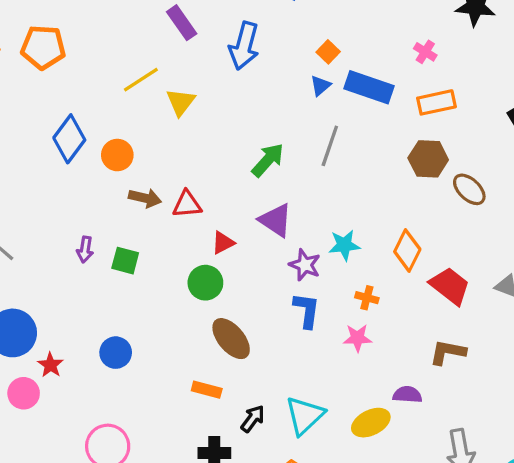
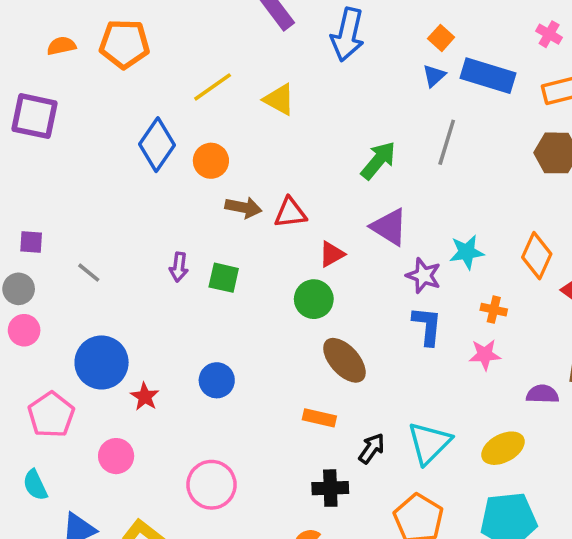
yellow line: (141, 80) -> (213, 87), moved
yellow triangle: (181, 102) -> (279, 99), turned -36
pink circle: (24, 393) -> (116, 456), moved
purple semicircle: (407, 395) -> (542, 394), moved

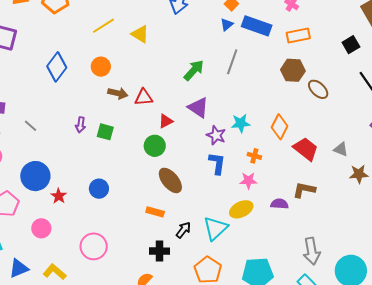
blue diamond: (157, 145) -> (57, 67), moved
yellow ellipse: (503, 448) -> (241, 209), moved

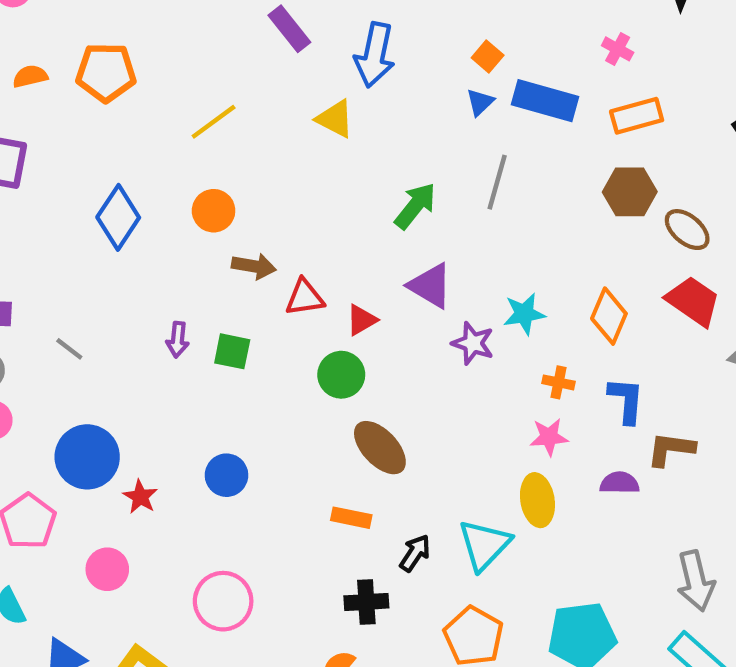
yellow triangle: (140, 34) -> (335, 119), moved
red triangle: (144, 97) -> (305, 297), moved
red trapezoid: (306, 149) -> (693, 301), moved
blue L-shape: (217, 163) -> (626, 400), moved
yellow ellipse: (241, 209) -> (537, 500), turned -70

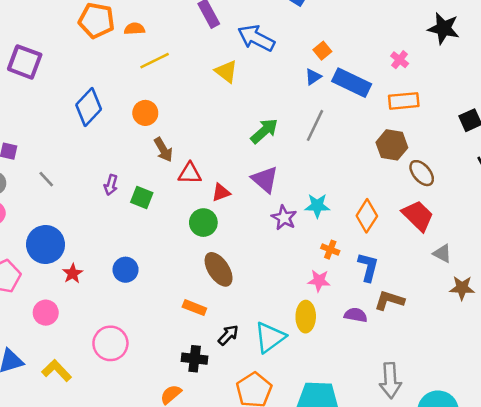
blue arrow: (375, 55) -> (256, 38), turned 96
orange semicircle: (30, 76) -> (134, 29), moved
brown arrow: (254, 266) -> (163, 150), turned 40

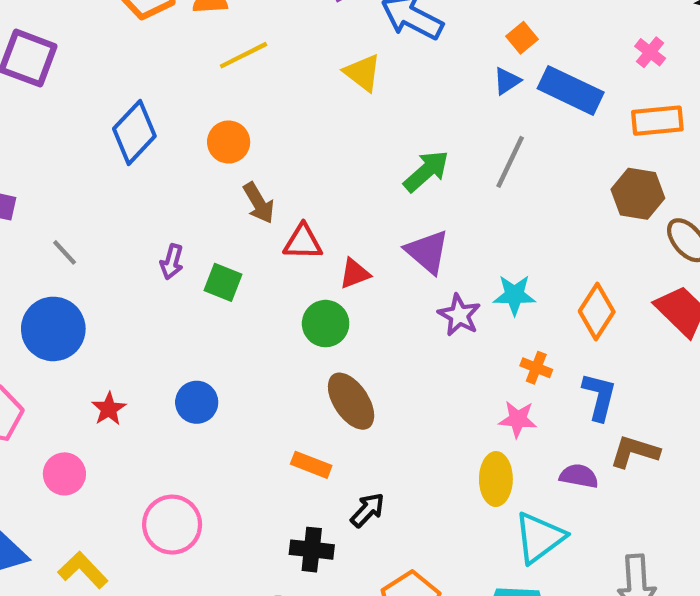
blue circle: (46, 244) -> (53, 329), moved
cyan triangle: (270, 337) -> (539, 538), moved

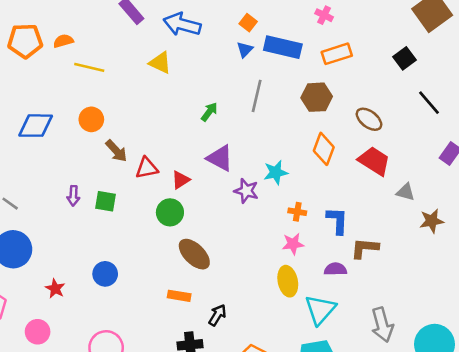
yellow line: (244, 55) -> (89, 67), turned 52
blue diamond: (134, 132) -> (36, 126), turned 60
green arrow: (426, 171) -> (209, 112), size x0.7
brown hexagon: (638, 194) -> (317, 97), moved
orange diamond: (597, 311) -> (324, 149), moved

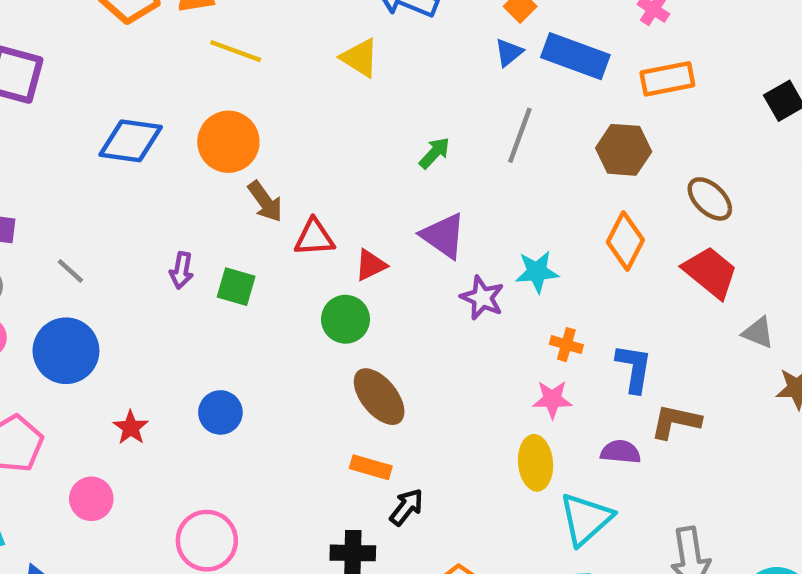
orange circle: (91, 119) -> (228, 142), size x1.4
orange rectangle: (179, 296) -> (371, 467), moved

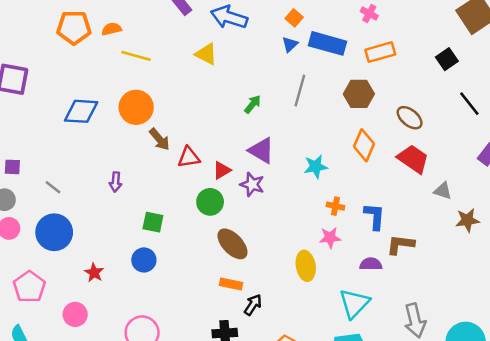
green square: (236, 287) -> (153, 222), moved
purple star: (482, 298) -> (252, 184), moved
yellow ellipse: (536, 463) -> (306, 266), moved

